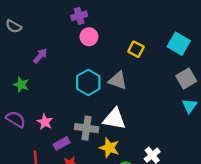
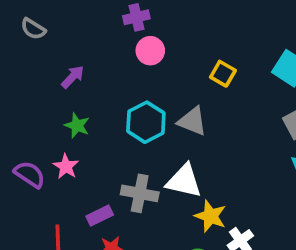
green star: (21, 85) -> (77, 126), moved
pink star: (45, 122) -> (66, 166), moved
yellow star: (109, 148) -> (211, 216), moved

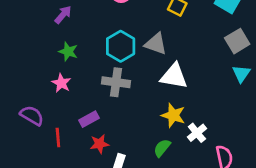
purple semicircle: (30, 174) -> (32, 116), moved
white triangle: (184, 181) -> (174, 76), moved
gray cross: (140, 193) -> (116, 82), moved

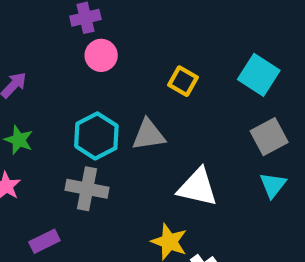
gray triangle: (156, 44) -> (149, 135), turned -30
white triangle: (174, 76) -> (198, 187), moved

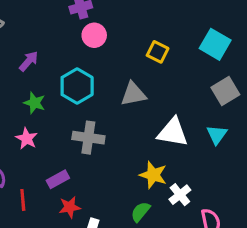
cyan hexagon: (96, 136) -> (77, 86), moved
cyan triangle: (273, 185) -> (217, 135), moved

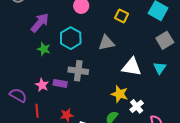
purple arrow: (29, 61) -> (40, 23), size x1.5
pink star: (27, 139) -> (42, 85), moved
purple rectangle: (58, 179) -> (60, 83), moved, turned 40

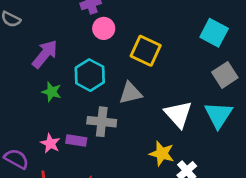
yellow square: (122, 16) -> (146, 51), moved, size x1.5
gray triangle: (106, 43) -> (130, 93), moved
white triangle: (132, 67) -> (178, 114), turned 40
cyan triangle: (160, 68) -> (218, 115), size x1.5

